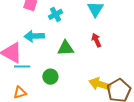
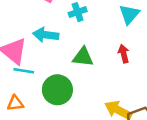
green circle: (50, 77) -> (57, 90), size x1.5

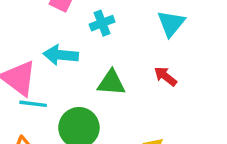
red arrow: (124, 54) -> (165, 76), turned -36

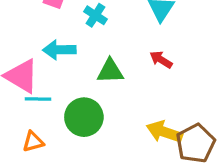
cyan cross: (102, 23) -> (95, 15), turned -30

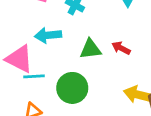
red arrow: (161, 60) -> (121, 48), moved

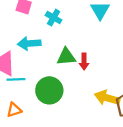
red arrow: (121, 48) -> (84, 62), moved, turned -119

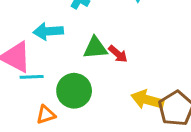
red arrow: (84, 62) -> (118, 54), turned -49
orange triangle: (14, 110) -> (46, 115), moved

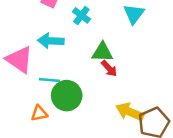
green triangle: (95, 48) -> (102, 52), moved
cyan line: (32, 77) -> (49, 80), moved

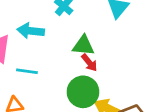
green circle: (67, 96) -> (83, 92), moved

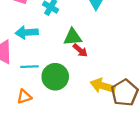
green circle: (83, 92) -> (55, 77), moved

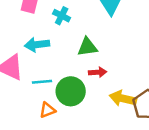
red arrow: (80, 50) -> (98, 72), moved, turned -42
orange triangle: (24, 97) -> (47, 110), moved

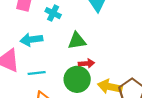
green circle: (71, 91) -> (77, 79), moved

